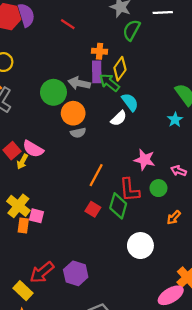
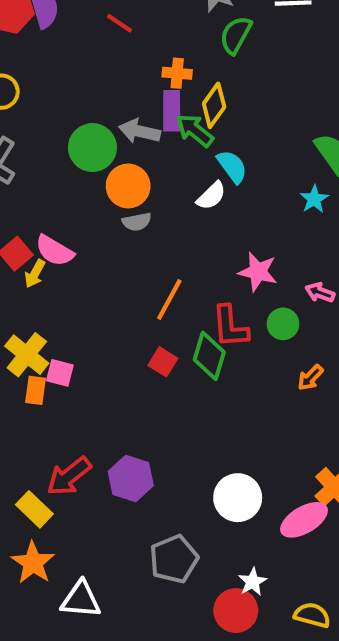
white circle: (140, 246) -> (238, 498), moved

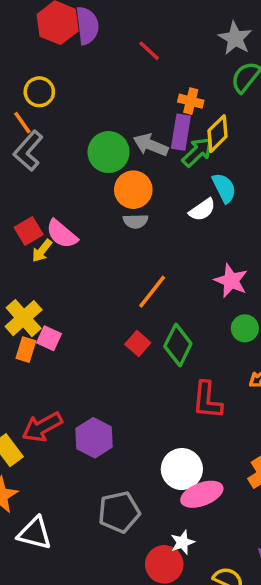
green arrow: (195, 130) -> (198, 152), turned 88
red L-shape: (230, 327) -> (207, 400), moved
pink ellipse: (304, 520) -> (202, 494), moved

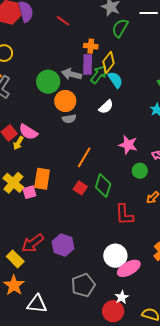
cyan semicircle: (224, 188) -> (115, 80), moved
pink square: (49, 338) -> (29, 192), turned -32
orange rectangle: (26, 350) -> (42, 179), moved, size x1.5

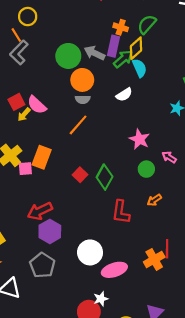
green semicircle: (120, 28) -> (147, 24), moved
orange line: (84, 157) -> (78, 125), moved
red arrow: (33, 243) -> (40, 211), moved
white circle: (115, 256) -> (90, 252), moved
gray pentagon: (83, 285) -> (42, 265), moved, turned -30

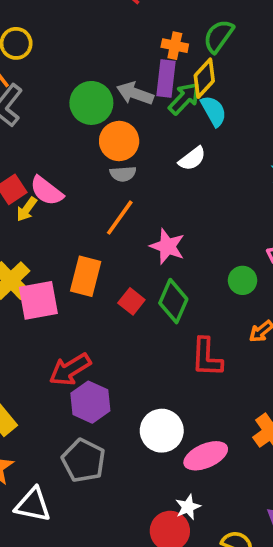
pink star: (139, 139) -> (167, 246), moved
orange rectangle: (42, 157) -> (86, 276), moved
pink square: (25, 169) -> (38, 300), size x1.6

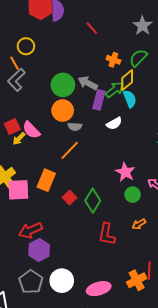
purple rectangle: (166, 79) -> (99, 100), moved
orange circle: (119, 141) -> (63, 111), moved
pink star: (167, 246) -> (125, 172), moved
white circle: (162, 431) -> (62, 281), moved

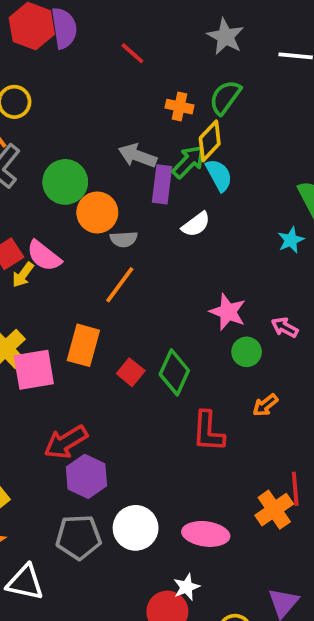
green circle: (63, 85) -> (65, 182), moved
gray pentagon: (31, 282) -> (79, 537), turned -30
pink ellipse: (99, 289) -> (206, 534), turned 30

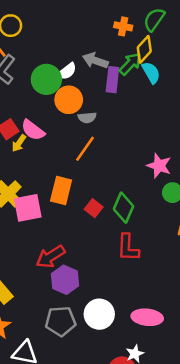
white semicircle: (196, 224) -> (67, 71), moved
red L-shape: (208, 431) -> (128, 248), moved

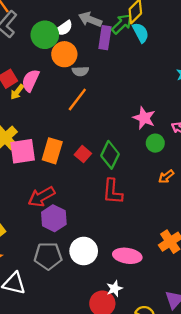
pink semicircle: (33, 130) -> (30, 80), turned 75
orange rectangle: (61, 190) -> (52, 151), moved

